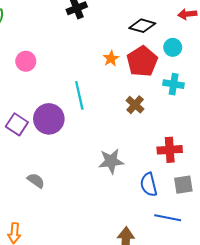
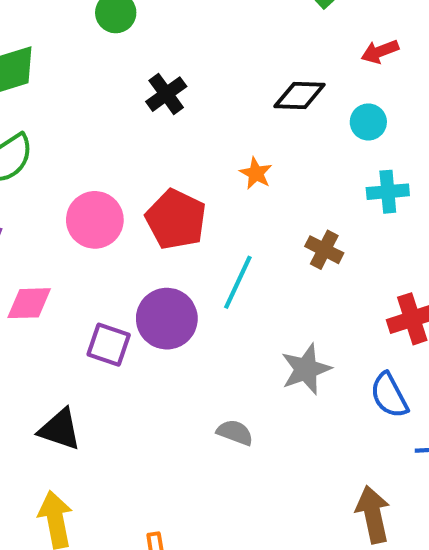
pink circle: (26, 61) -> (95, 220), size x1.4
red pentagon: (142, 61) -> (176, 219), moved
cyan line: (79, 95) -> (238, 282), moved, turned 52
gray semicircle: (36, 181) -> (235, 433), moved

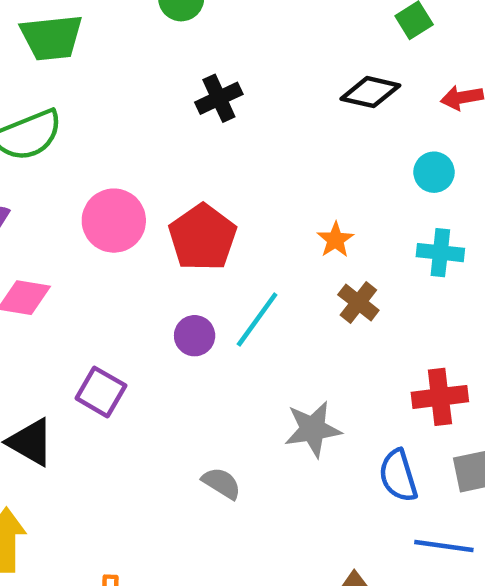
black diamond: (300, 96) -> (370, 92), moved
orange star: (256, 173) -> (335, 240), moved
purple circle: (167, 319) -> (195, 336), moved, size x0.6
purple square: (109, 345) -> (101, 392), moved

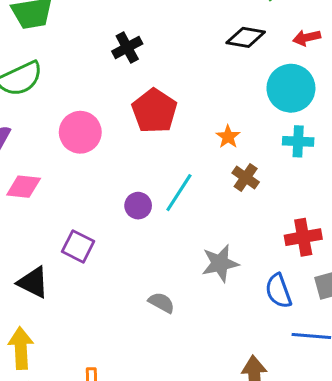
black cross: (219, 98) -> (127, 47), moved
cyan circle: (434, 172) -> (291, 88), size x1.8
red pentagon: (203, 237) -> (154, 111), moved

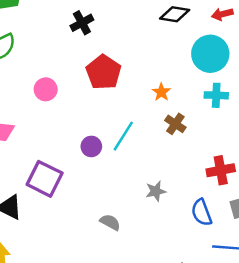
pink circle: (80, 132) -> (46, 89), size x0.7
purple square: (78, 246) -> (45, 179), size x1.4
gray star: (220, 263) -> (156, 191), size x0.7

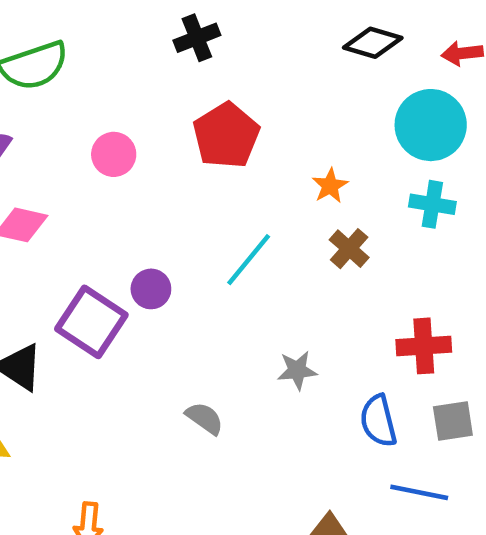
purple circle: (91, 146) -> (151, 289), moved

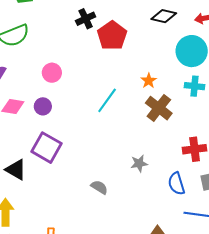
red pentagon: (226, 135) -> (112, 36), moved
brown cross: (349, 249) -> (159, 108), size x1.5
cyan line: (249, 260) -> (107, 100), moved
purple circle: (151, 289) -> (43, 106), moved

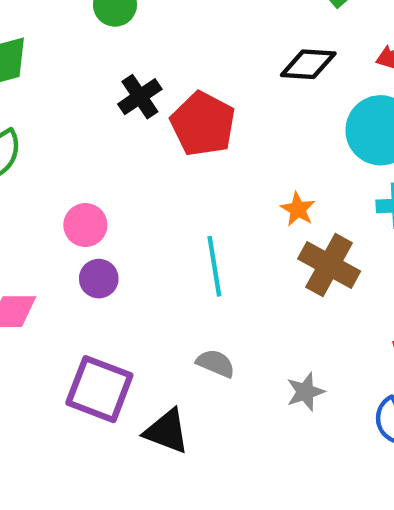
cyan line: (107, 100) -> (214, 266), turned -36
purple circle: (43, 106) -> (99, 279), moved
black triangle: (16, 170) -> (167, 431), moved
gray semicircle: (99, 187) -> (216, 363), moved

